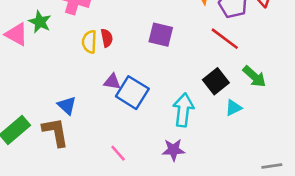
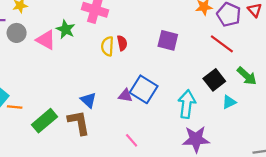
purple triangle: (112, 82) -> (125, 95), moved
purple star: (173, 150) -> (196, 139), moved, size x1.4

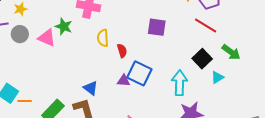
red semicircle: (122, 43) -> (122, 51), moved

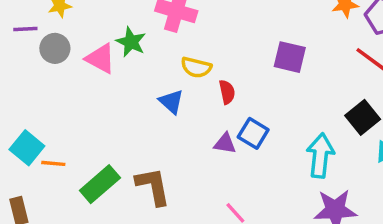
yellow semicircle: (103, 38) -> (196, 67), turned -78
blue square: (139, 73) -> (253, 133), size x0.7
blue triangle: (91, 88) -> (171, 102), moved

